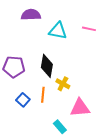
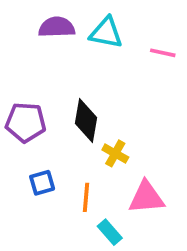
cyan triangle: (58, 31) -> (106, 33), moved
orange line: (43, 95) -> (86, 197), moved
blue square: (23, 100) -> (42, 183), turned 32

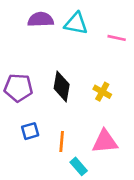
yellow cross: (115, 153) -> (102, 92), moved

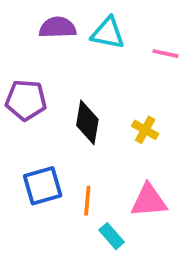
purple pentagon: (18, 88) -> (26, 100), moved
blue square: (30, 131) -> (43, 186), size x1.5

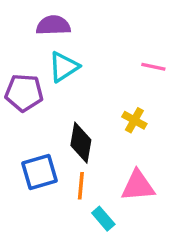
cyan triangle: (108, 33) -> (64, 67), moved, turned -44
pink line: (166, 54) -> (153, 67), moved
black diamond: (87, 122) -> (81, 143), moved

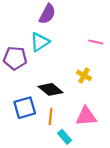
purple semicircle: (53, 25) -> (47, 14), moved, turned 120
black diamond: (81, 143) -> (51, 89), turned -60

